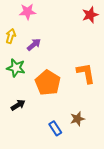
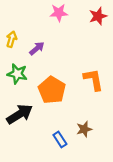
pink star: (28, 12) -> (59, 13), moved
black arrow: (18, 105) -> (20, 114), size x1.6

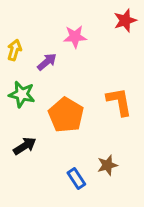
pink star: (59, 13) -> (75, 37), moved
black arrow: (20, 114) -> (25, 146), size x0.7

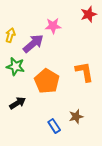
purple arrow: (47, 62) -> (33, 44), size x1.5

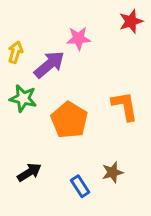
black arrow: (18, 103) -> (29, 172), moved

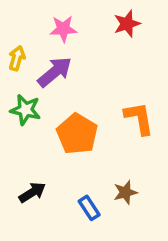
red star: (131, 21) -> (127, 24), moved
pink star: (79, 38) -> (63, 29), moved

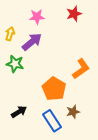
orange L-shape: (139, 118) -> (81, 69), turned 65
orange pentagon: (77, 134) -> (54, 89), moved
blue rectangle: (89, 208) -> (52, 121), size x1.5

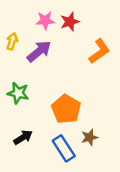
red star: (74, 14) -> (70, 22), moved
green star: (15, 64) -> (18, 93), moved
orange L-shape: (81, 69) -> (99, 51), moved

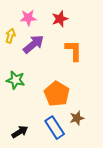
pink star: (45, 21) -> (28, 18), moved
orange L-shape: (99, 51) -> (74, 51), moved, turned -55
black arrow: (23, 137) -> (20, 132), moved

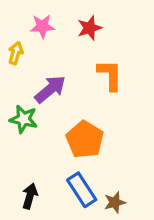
purple arrow: (34, 44) -> (50, 89), moved
brown star: (77, 118) -> (115, 202), moved
black arrow: (20, 132) -> (30, 196), turned -42

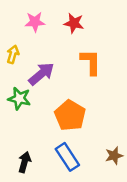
red star: (90, 28) -> (74, 23), turned 30
yellow arrow: (16, 53) -> (13, 54), moved
brown star: (115, 202) -> (114, 156), moved

